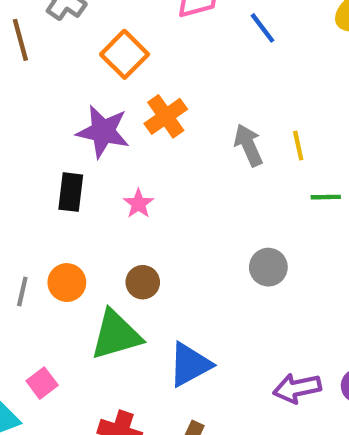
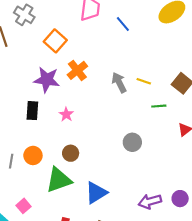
yellow line: (298, 146) -> (144, 81), turned -56

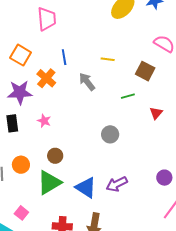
blue line: (123, 24) -> (64, 57), moved, turned 42
yellow line: (144, 81) -> (108, 59), moved
blue triangle: (96, 193) -> (86, 187), turned -45
purple arrow: (150, 201) -> (117, 184), moved

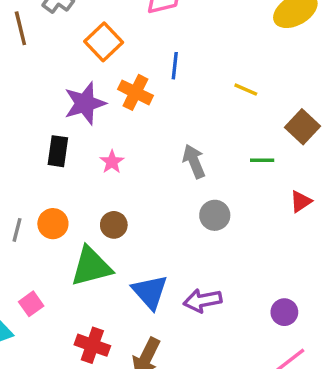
orange cross: (46, 78) -> (135, 92), turned -30
gray arrow: (87, 82) -> (194, 161), moved
purple star: (20, 92) -> (85, 103), turned -30

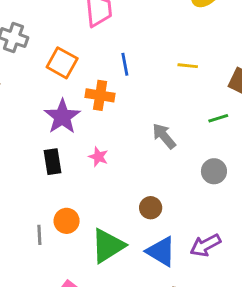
gray circle: (215, 215) -> (214, 171), moved
brown circle: (114, 225) -> (151, 208), moved

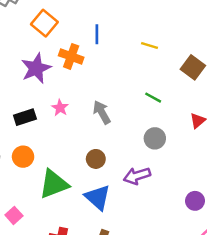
green line: (218, 118) -> (153, 98), moved, turned 35
gray arrow: (164, 136) -> (102, 112), moved
black rectangle: (52, 162) -> (25, 117), moved, turned 70
purple arrow: (205, 245) -> (137, 176), moved

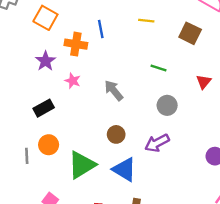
blue line: (97, 34) -> (101, 29), moved
purple star: (36, 68) -> (45, 61), size x0.7
pink star: (60, 108) -> (73, 81), moved

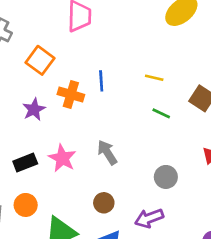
green line: (159, 68) -> (161, 113), moved
pink star: (73, 81) -> (62, 158), moved, size x1.5

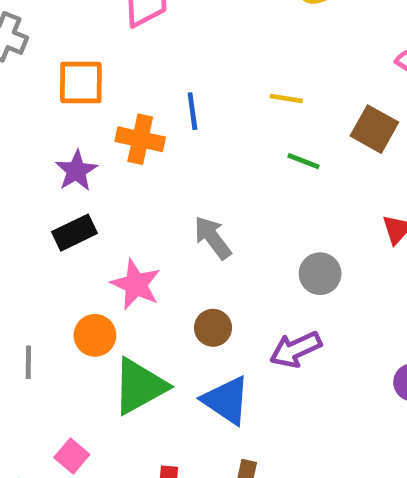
orange square: (40, 60) -> (81, 83), turned -32
pink star: (62, 158) -> (136, 284), moved
black rectangle: (25, 163) -> (74, 233), moved
orange circle: (26, 205) -> (95, 335), moved

